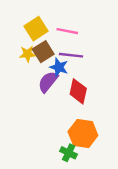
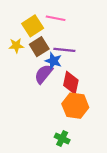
pink line: (67, 31) -> (56, 18), moved
yellow star: (28, 54) -> (16, 46), moved
orange hexagon: (83, 134) -> (75, 106), moved

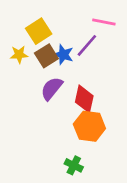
pink line: (56, 18) -> (104, 22), moved
purple line: (64, 50) -> (87, 45), moved, turned -55
blue star: (53, 61) -> (63, 55), moved

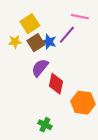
red diamond: (84, 99) -> (56, 84), moved
orange hexagon: (89, 126) -> (83, 103), moved
green cross: (74, 165) -> (45, 125), moved

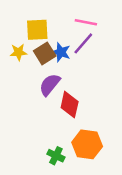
pink line: (80, 17) -> (86, 22), moved
yellow square: (30, 24) -> (37, 30), turned 30
orange hexagon: (83, 103) -> (87, 144), moved

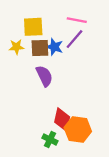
brown square: (45, 53) -> (40, 48), turned 30
purple semicircle: (50, 85) -> (44, 76), turned 115
red diamond: (70, 105) -> (62, 119), moved

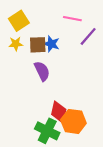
yellow square: (33, 27) -> (19, 21), moved, turned -30
purple line: (74, 39) -> (88, 36), moved
green cross: (50, 140) -> (47, 131), size x1.6

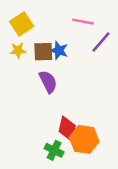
green cross: (47, 131) -> (54, 150), size x0.7

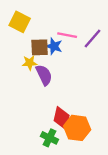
pink line: (83, 22) -> (67, 35), moved
yellow square: (22, 24) -> (20, 22), turned -30
yellow star: (18, 50) -> (30, 63), moved

